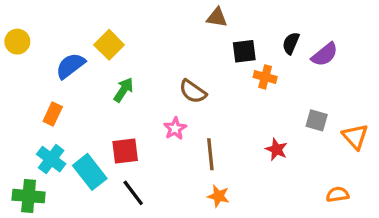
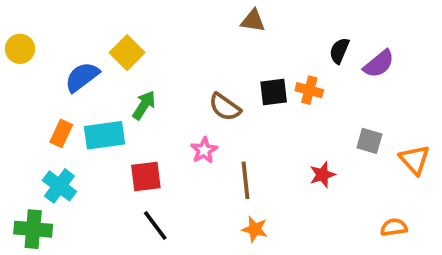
black square: (244, 51) -> (274, 92), moved
red star: (276, 149) -> (322, 175), turned 30
cyan rectangle: (90, 172) -> (105, 135), moved, turned -60

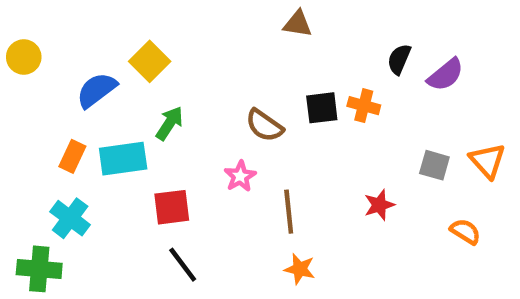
orange triangle: (414, 160) -> (487, 161), moved
orange semicircle: (394, 227) -> (465, 231), moved, turned 40

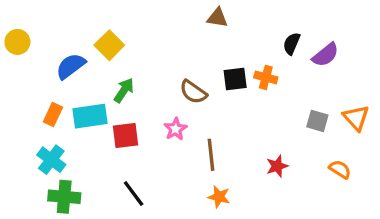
red star: (379, 205) -> (277, 166), moved
red square: (172, 207) -> (125, 135), moved
green cross: (39, 269) -> (64, 197), moved

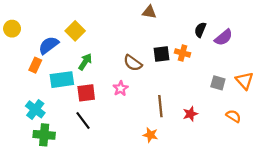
orange rectangle: (53, 115) -> (35, 65), moved
brown line: (211, 155) -> (160, 106), moved
black line: (134, 194) -> (83, 121), moved

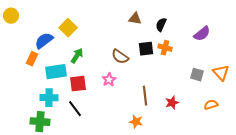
brown triangle: (149, 12) -> (135, 19), moved
yellow circle: (12, 29) -> (11, 16), moved
black semicircle: (200, 30) -> (161, 25), moved
cyan cross: (35, 109) -> (49, 98), moved, turned -36
orange semicircle: (233, 116) -> (211, 105), turned -48

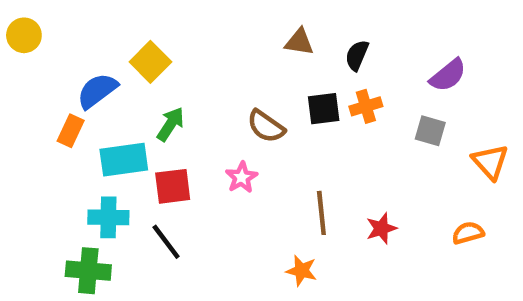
orange cross: (165, 48) -> (366, 106), turned -32
gray square: (197, 75) -> (430, 131), moved

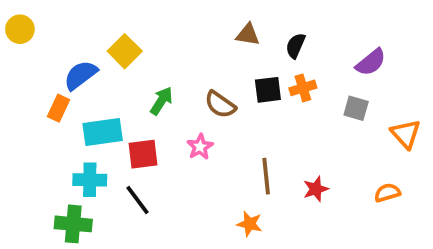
green arrow: (170, 124) -> (161, 101), moved

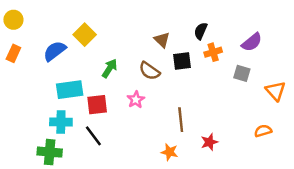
brown triangle: (248, 35) -> (162, 40), moved, turned 35
orange cross: (303, 88) -> (213, 52), moved
orange rectangle: (59, 108) -> (13, 53), moved
red star: (316, 189) -> (209, 142), moved

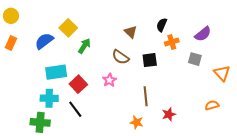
black square: (182, 61) -> (150, 60), moved
green arrow: (110, 68) -> (84, 46), moved
red square: (97, 105) -> (78, 84), turned -36

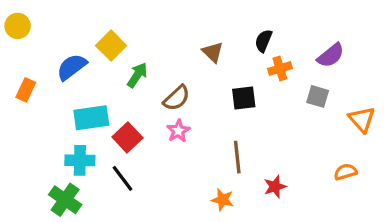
orange rectangle: (11, 43) -> (26, 90), moved
brown semicircle: (121, 57) -> (177, 98), moved, turned -78
green cross: (40, 122) -> (65, 200), turned 30

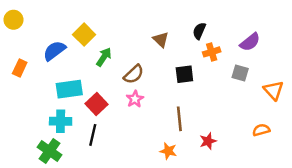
black line: (122, 178) -> (93, 135), turned 50

